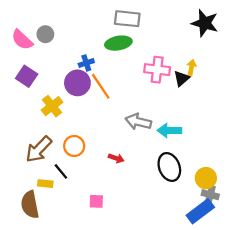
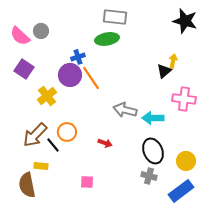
pink cross: (157, 70) -> (184, 99), moved
black line: (61, 171) -> (53, 145), moved
gray cross: (210, 195) -> (149, 176), moved

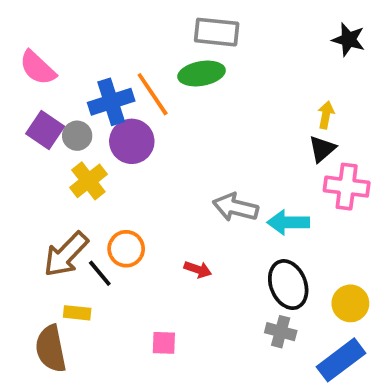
black star: (185, 21) -> (349, 40), size x0.7
gray circle: (41, 31) -> (77, 136), moved
blue cross: (78, 57) -> (111, 102), moved, size x1.6
black triangle: (164, 71) -> (322, 149), moved
orange line: (91, 78) -> (153, 94), moved

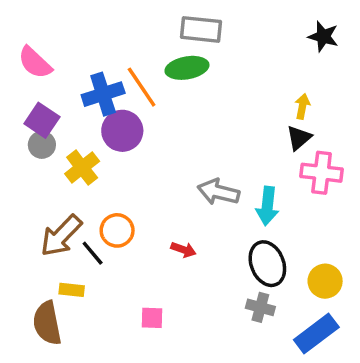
gray circle: (77, 136) -> (42, 145), moved
cyan arrow: (288, 222) -> (267, 206), turned -84

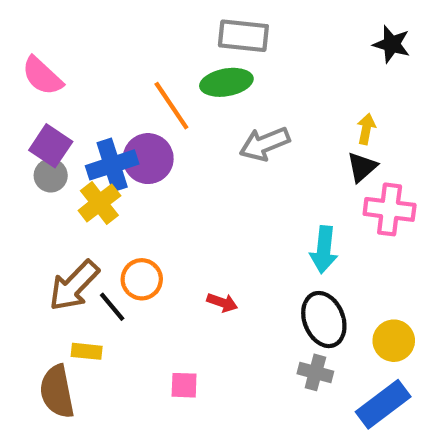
blue cross: (103, 94) -> (112, 165), moved
gray arrow: (218, 192) -> (265, 144), moved, turned -36

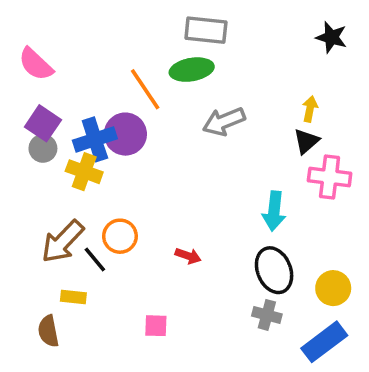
yellow cross: (99, 203) -> (84, 172), turned -32
brown semicircle: (57, 392) -> (48, 331), size x0.7

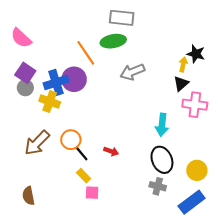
black star: (331, 37) -> (196, 54), moved
black line: (95, 259) -> (81, 153), moved
yellow rectangle: (73, 297) -> (84, 176), moved, turned 40

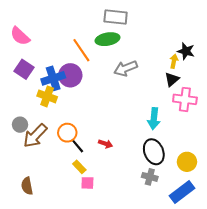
gray circle: (25, 88) -> (20, 125), moved

